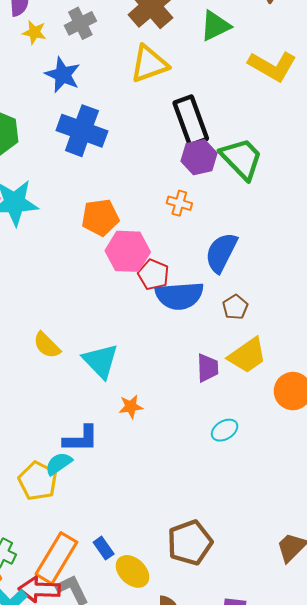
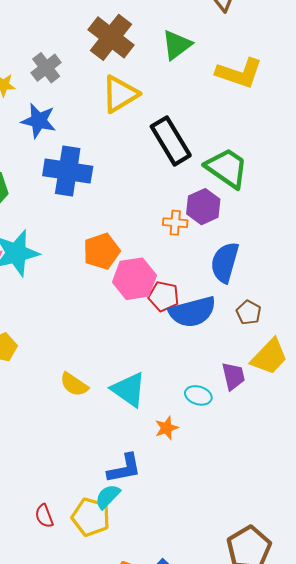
purple hexagon: (199, 157) -> (203, 207), moved
cyan ellipse: (225, 430) -> (198, 395), moved, turned 60

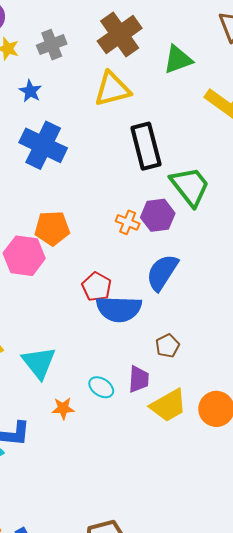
blue star: (39, 121) -> (30, 91), size x0.7
pink hexagon: (134, 279) -> (24, 256), moved
brown pentagon: (249, 312) -> (167, 346), moved
yellow trapezoid: (269, 357) -> (168, 405), moved

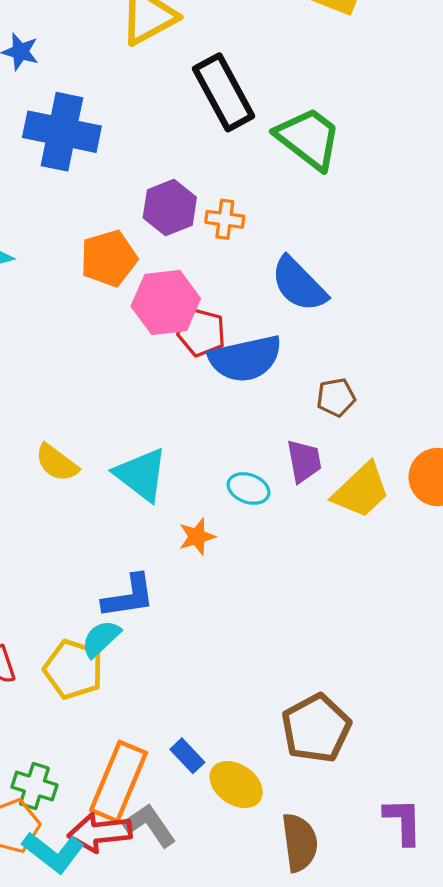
purple hexagon: (158, 215) -> (170, 208), moved
pink hexagon: (24, 256) -> (166, 302), moved
blue semicircle: (162, 272) -> (299, 284), turned -63
brown pentagon: (167, 346) -> (336, 397), turned 30

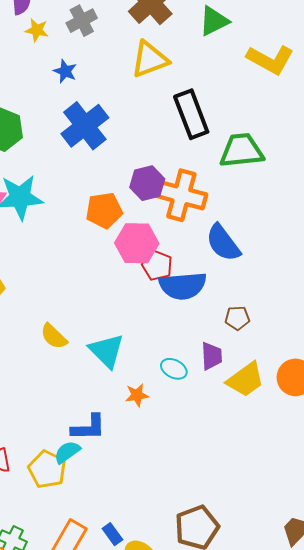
blue cross: (62, 132) -> (85, 126), turned 33
green trapezoid: (309, 138) -> (242, 151), turned -51
orange cross: (225, 219) -> (181, 195), size x2.0

